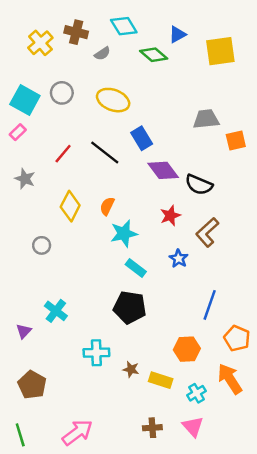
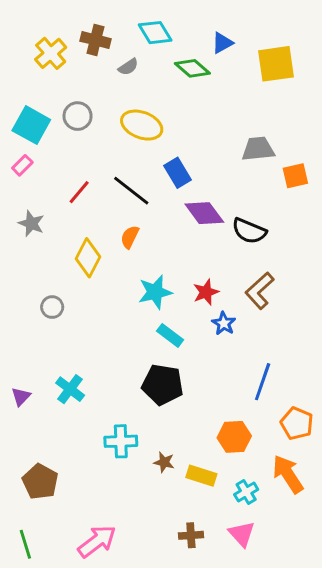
orange semicircle: (107, 206) -> (130, 237), moved
red star: (170, 216) -> (206, 292), moved
purple triangle: (24, 331) -> (21, 397), moved

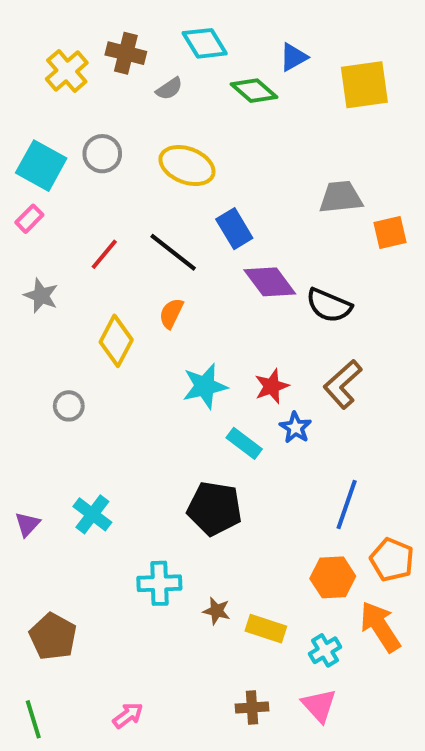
cyan rectangle: (170, 335) -> (244, 443), moved
orange hexagon: (234, 437) -> (333, 577), moved
pink arrow: (97, 541) -> (128, 715), size x0.6

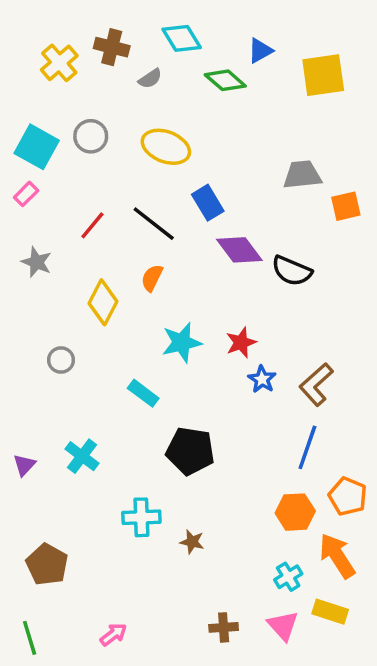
brown L-shape: (343, 384) -> (316, 384), moved
cyan rectangle: (244, 443) -> (143, 393), moved
yellow rectangle: (266, 629) -> (330, 612), moved

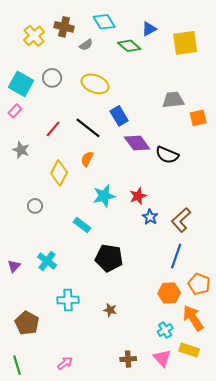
cyan cross: (141, 517) -> (68, 300), moved

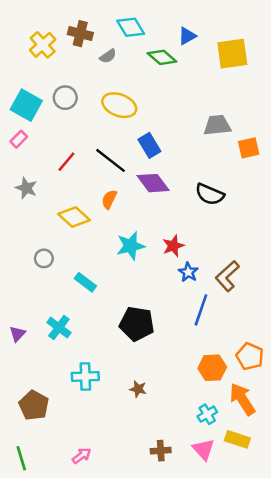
purple diamond: (137, 143) -> (153, 183), moved
yellow diamond: (59, 173) -> (74, 217), turned -75
cyan rectangle: (82, 225) -> (85, 282), moved
blue line: (176, 256) -> (201, 310), moved

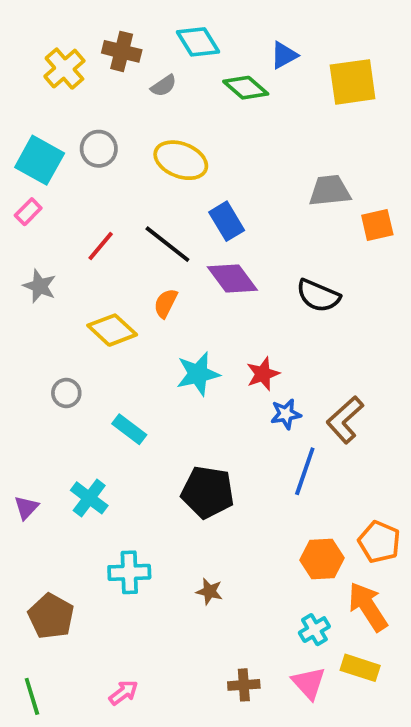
blue star: (188, 272) -> (286, 414), turned 30

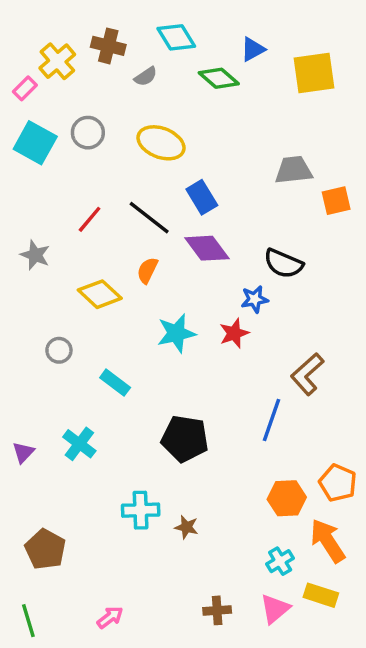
pink rectangle: (28, 212) -> (25, 88), moved
blue star: (286, 414) -> (255, 299), moved
cyan cross: (129, 572) -> (141, 510), moved
pink triangle: (309, 683) -> (275, 609), turned 32

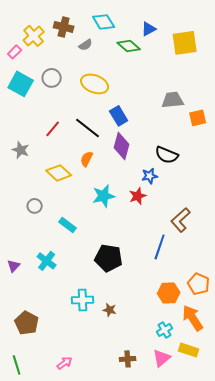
purple diamond: (207, 248) -> (122, 146), turned 52

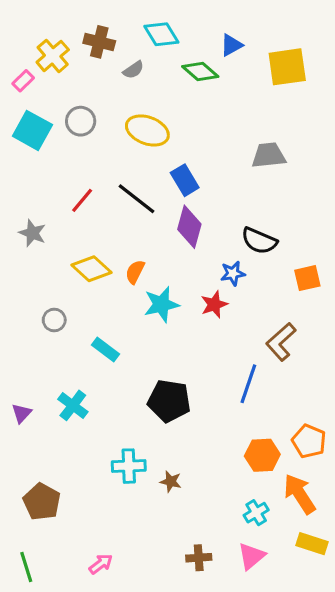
orange square: (198, 118) -> (307, 278), moved
orange semicircle: (87, 159) -> (135, 272), moved
yellow rectangle: (189, 350) -> (312, 544), moved

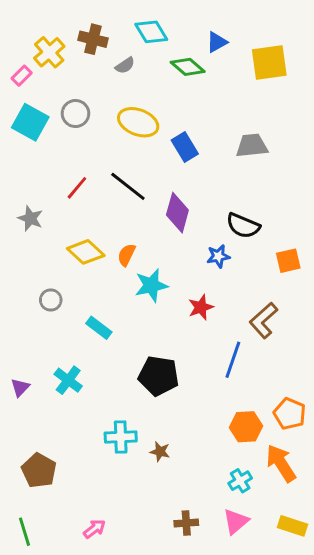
blue rectangle: (185, 180) -> (185, 147), moved
red star: (214, 304) -> (201, 307), moved
yellow rectangle: (312, 544) -> (293, 526), moved

